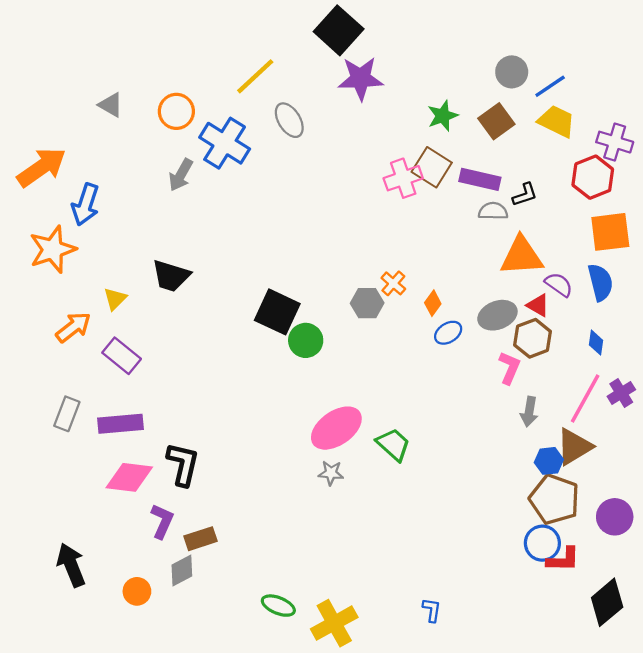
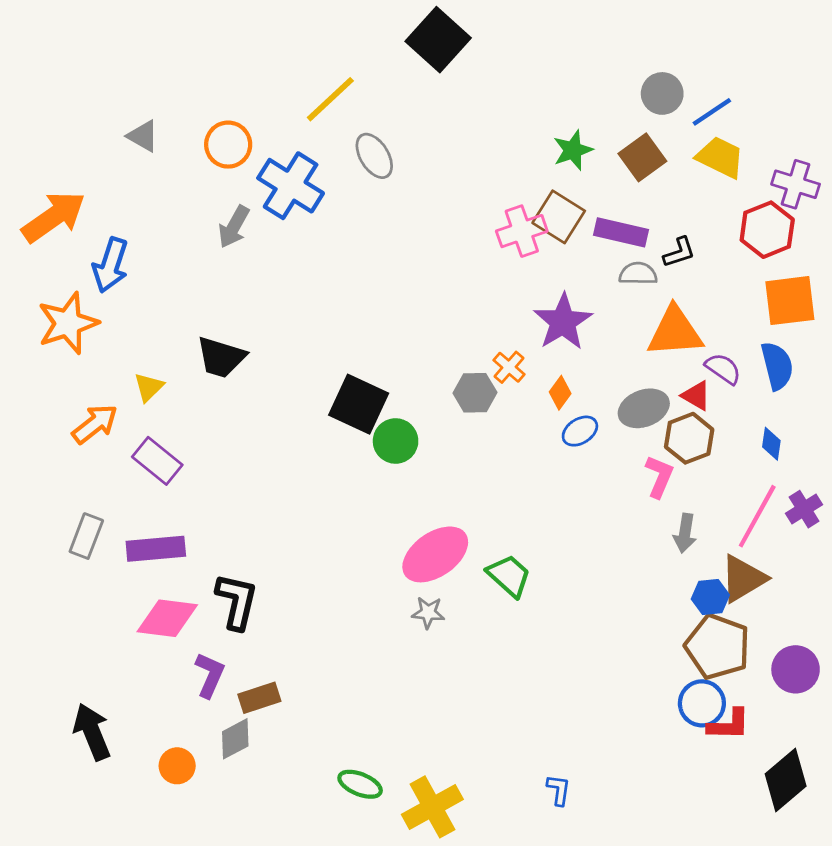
purple star: (360, 78) -> (563, 322), moved, turned -30

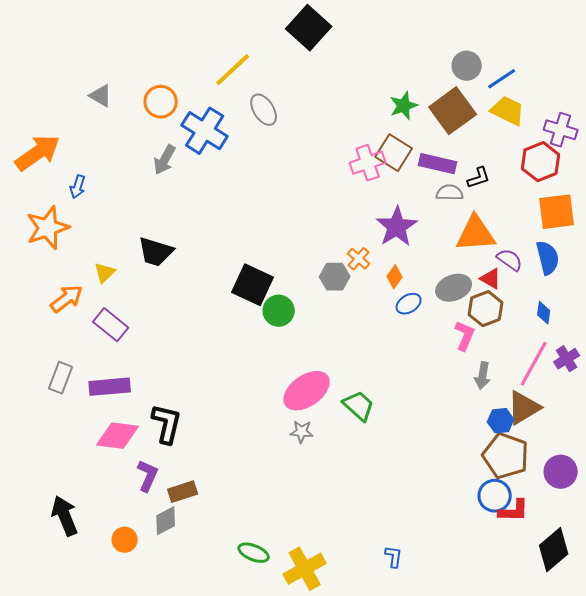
brown square: (642, 157) -> (453, 111), size x1.4
blue arrow: (110, 265) -> (78, 187), size x0.6

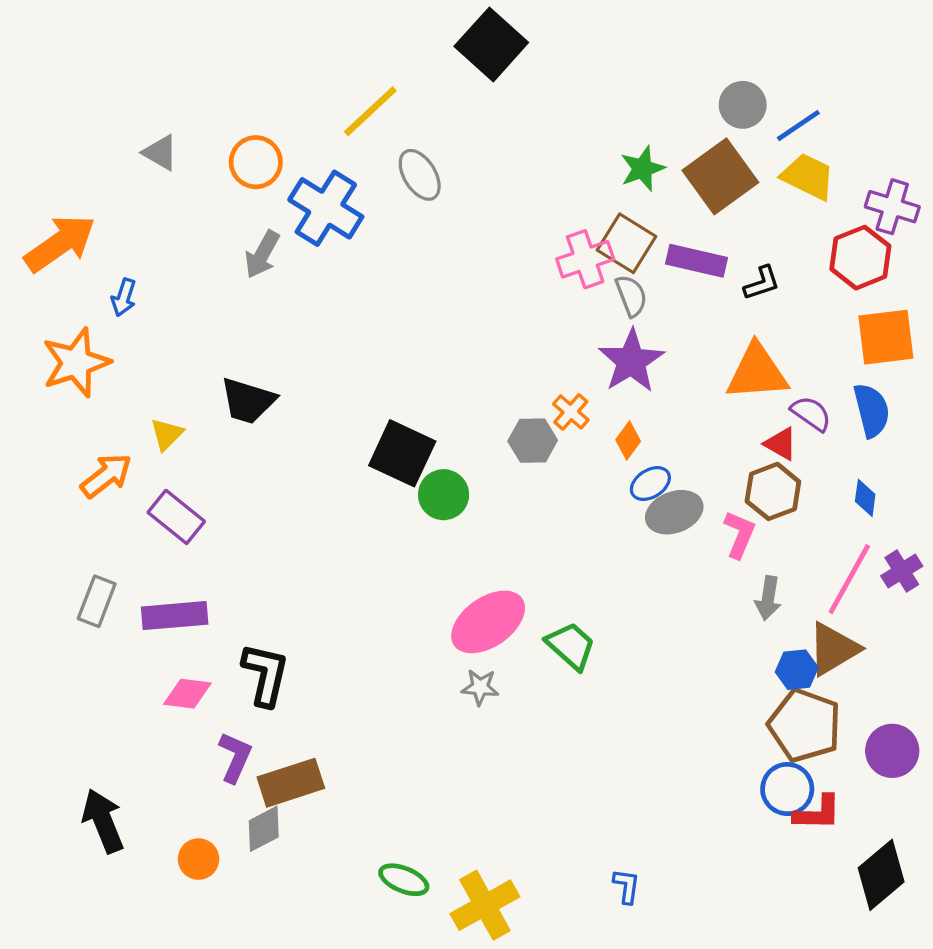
gray semicircle: (450, 193) -> (631, 296), moved, turned 68
gray ellipse: (454, 288) -> (674, 512), moved
pink diamond: (118, 436) -> (187, 694), size x0.7
brown rectangle: (183, 492) -> (291, 783), size x1.4

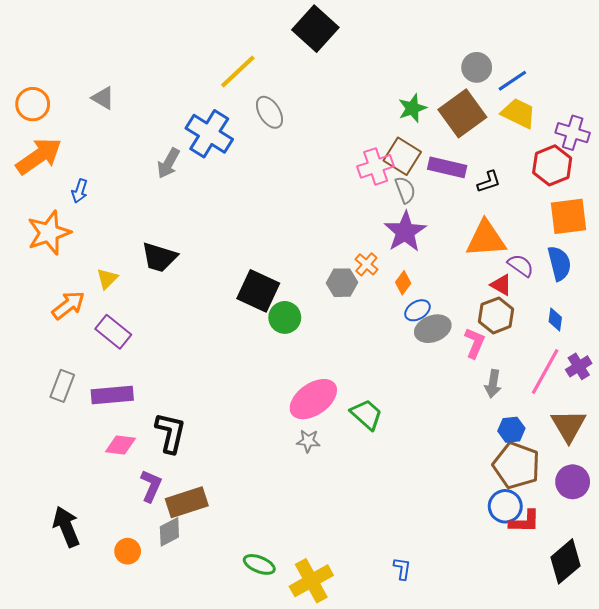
orange circle: (256, 162) -> (33, 104), moved
brown triangle: (833, 649) -> (569, 426), moved, turned -30

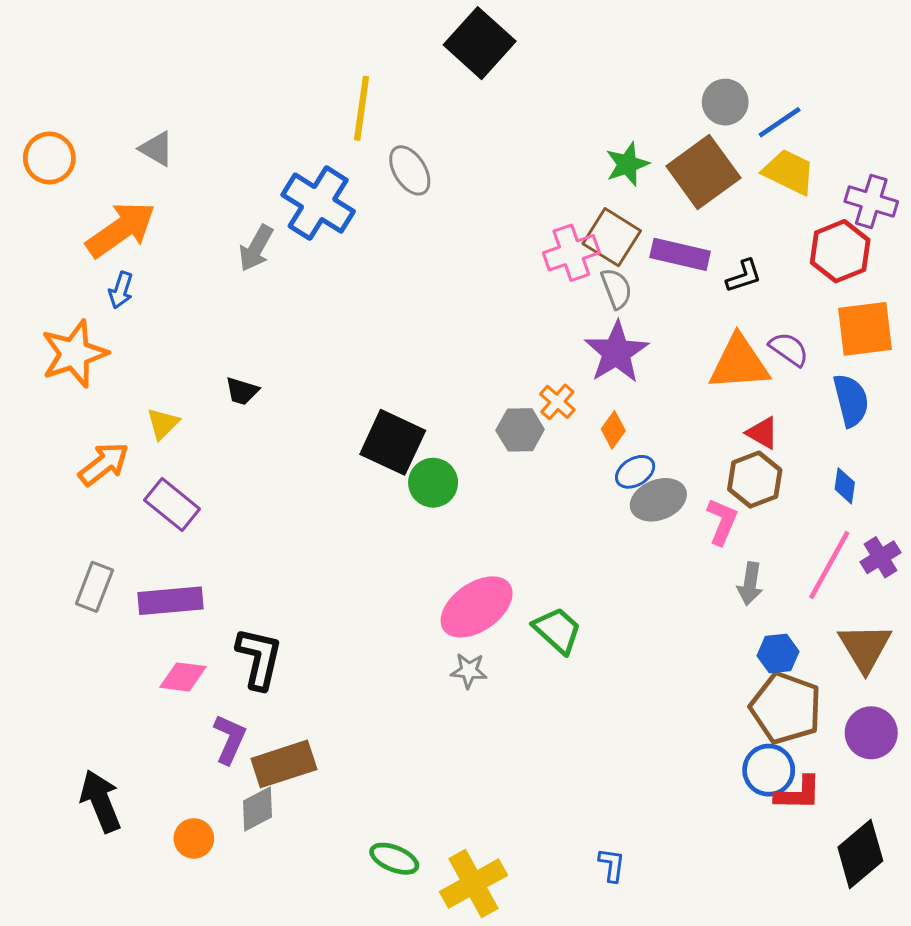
yellow line: (238, 71) -> (362, 108), turned -39
orange arrow: (39, 156) -> (121, 229), moved
black trapezoid: (159, 257) -> (242, 391), size x0.6
purple semicircle: (521, 265) -> (789, 349), moved

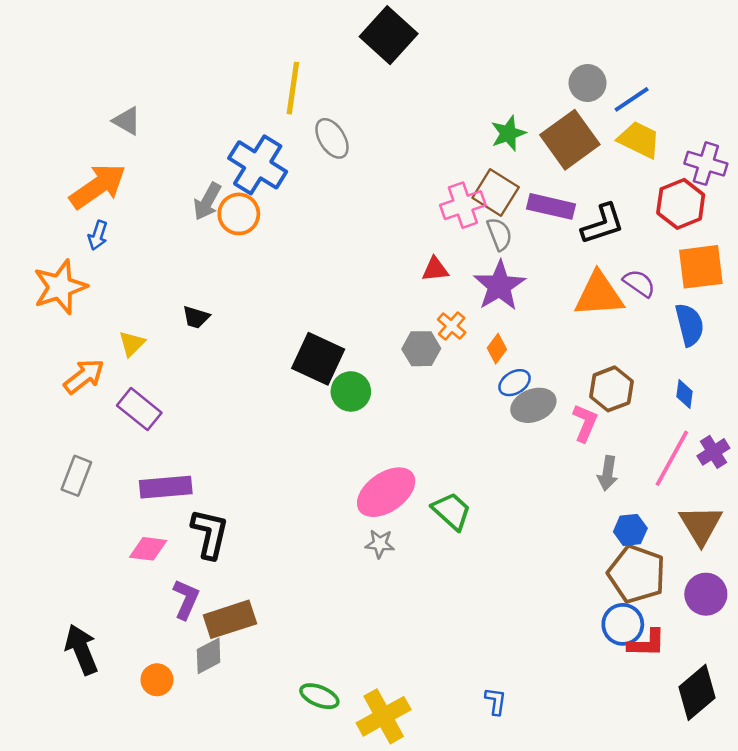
orange circle: (49, 158) -> (239, 214), moved
black L-shape: (744, 276) -> (603, 224), size x1.5
red triangle: (762, 433) -> (435, 269), moved, turned -36
purple rectangle: (171, 601) -> (166, 487), moved

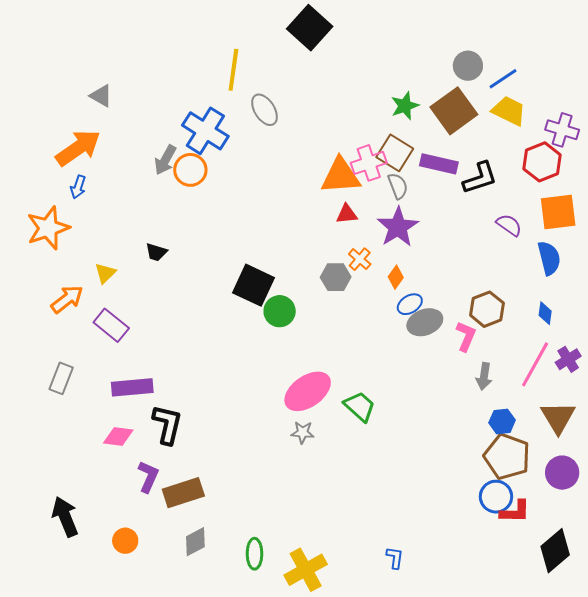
orange triangle: (599, 295) -> (341, 176), moved
gray diamond: (209, 656) -> (195, 542), moved
green ellipse: (319, 696) -> (254, 554), turned 68

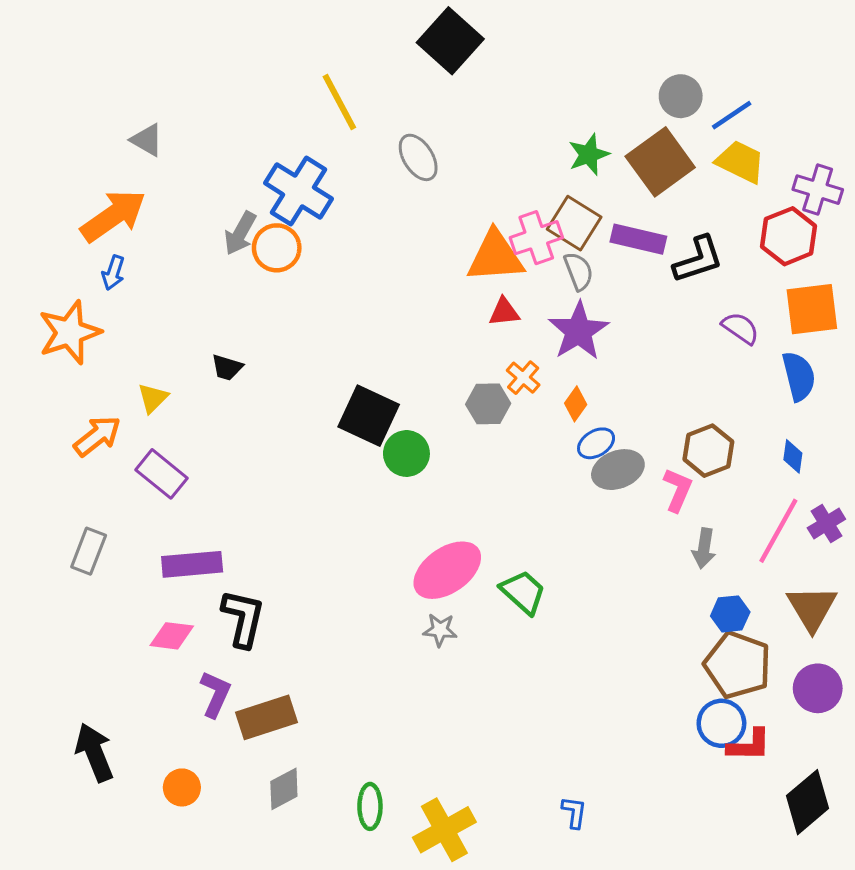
yellow line: (233, 70) -> (339, 102), turned -36
gray ellipse: (265, 110) -> (418, 157), moved

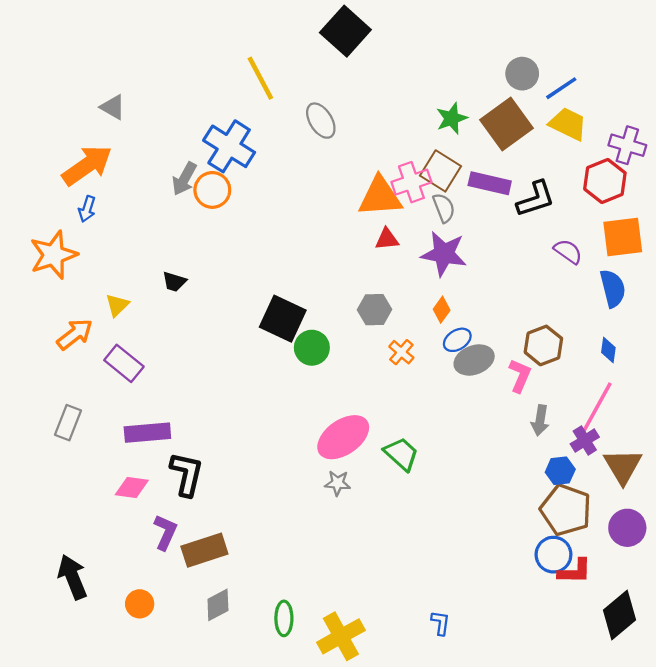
purple star: (579, 331) -> (444, 254), turned -30
orange cross: (523, 378) -> (401, 352), moved
purple cross: (826, 523) -> (585, 441), moved

